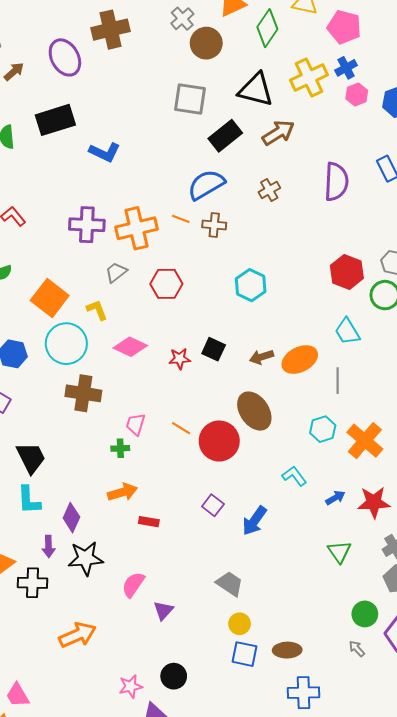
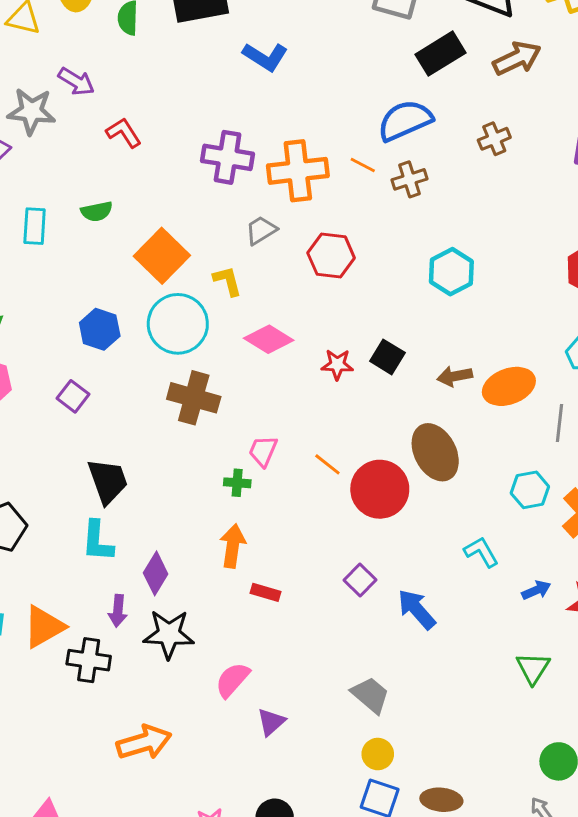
brown cross: (214, 225) -> (409, 179), turned -30
orange arrow: (122, 492) -> (233, 546), turned -72
blue arrow: (254, 521) -> (417, 609), turned 96

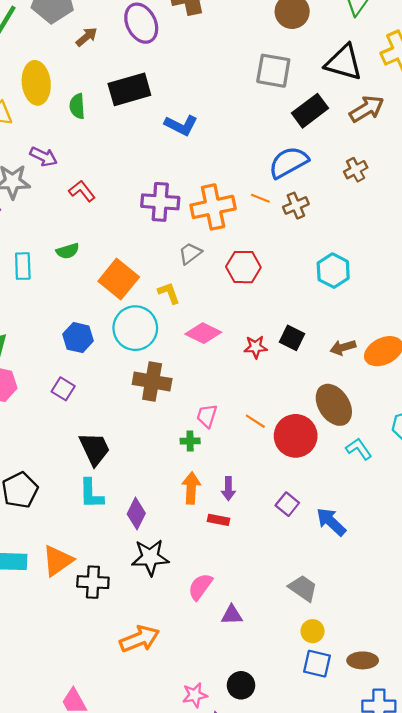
cyan L-shape: (481, 552) -> (359, 449), moved
purple arrow: (118, 611) -> (228, 489), moved
purple triangle: (271, 722) -> (232, 615), turned 45

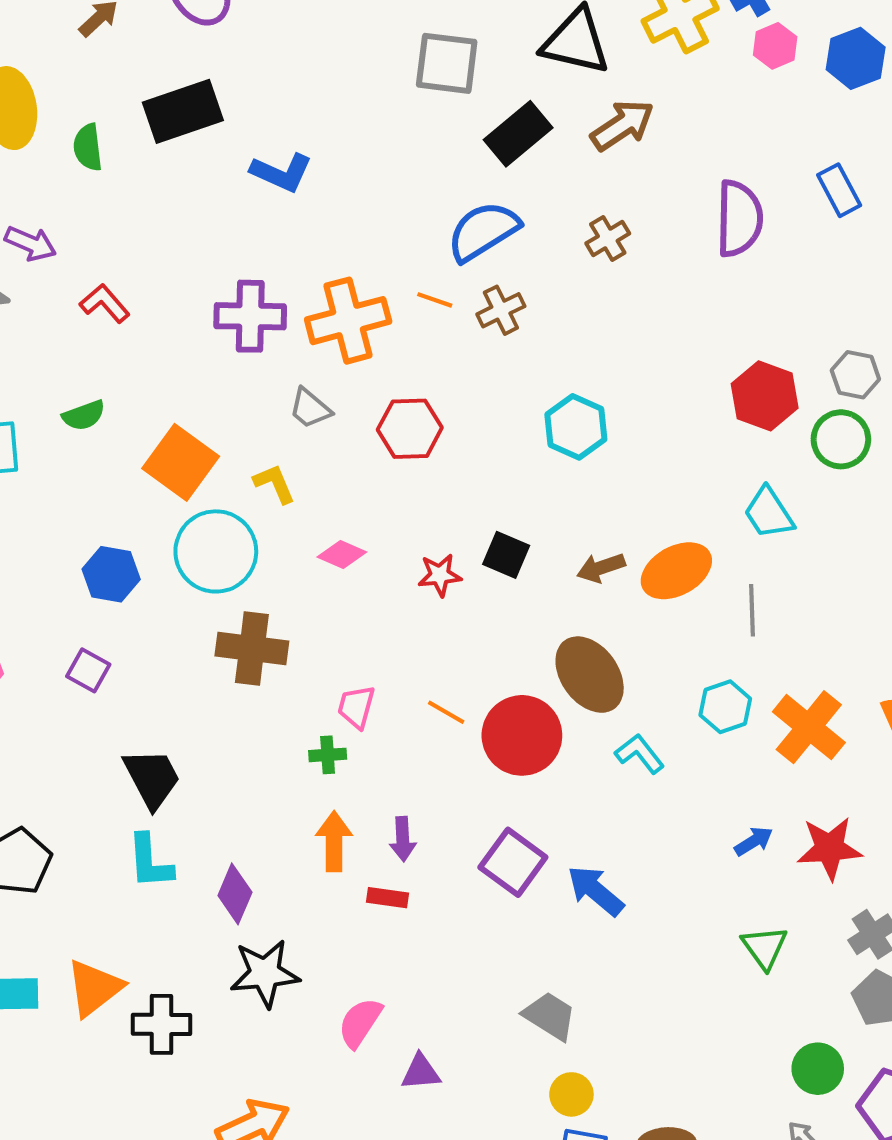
gray trapezoid: (190, 253) -> (310, 408), turned -100
pink diamond: (203, 333) -> (342, 554), size x0.7
purple square: (287, 504) -> (513, 862), size x1.5

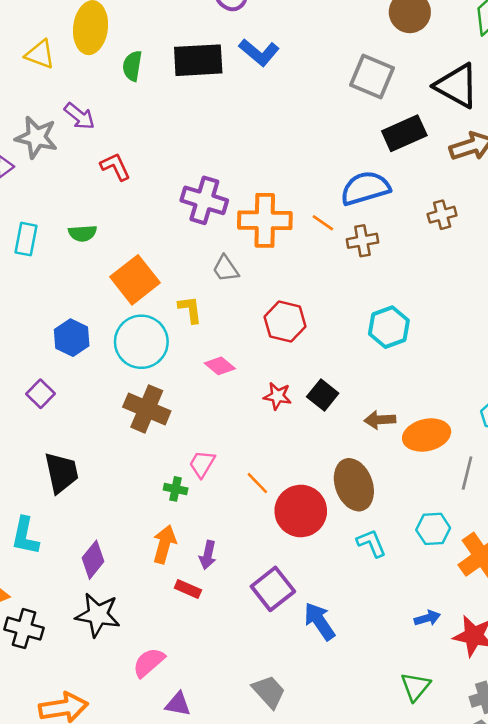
blue L-shape: (281, 173) -> (259, 52), moved
red hexagon: (410, 429) -> (285, 322), moved
cyan L-shape: (150, 862) -> (25, 536), moved

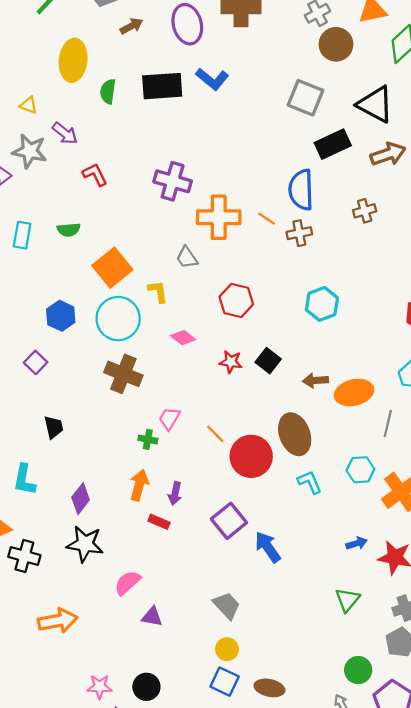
yellow triangle: (40, 54) -> (29, 105), moved, size x0.7
blue semicircle: (365, 188) -> (301, 190), turned -75
purple cross: (204, 200) -> (173, 181), moved
black trapezoid: (61, 473) -> (54, 427), size x0.7

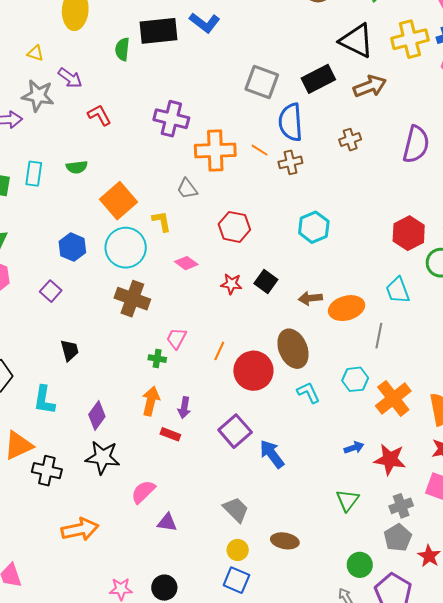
green semicircle: (108, 91) -> (122, 49), moved
gray square: (305, 98) -> (262, 82), moved
orange line: (215, 434) -> (219, 351), turned 72
brown ellipse: (269, 688) -> (285, 541), moved

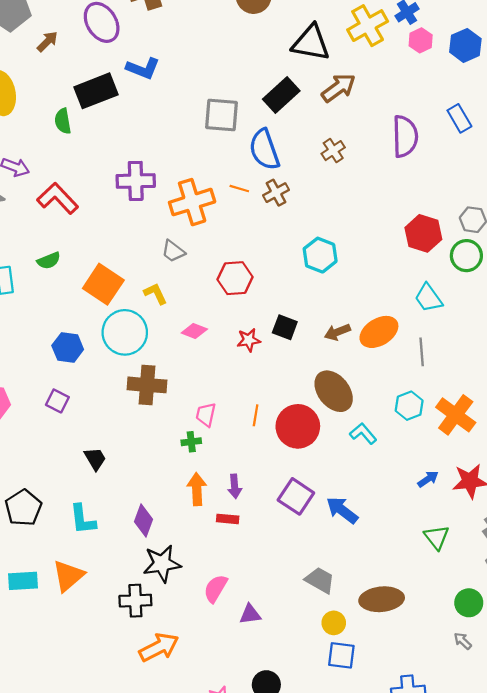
red L-shape: (99, 115) -> (58, 198), size x1.5
black cross: (47, 471) -> (135, 601), moved
brown ellipse: (285, 541) -> (382, 599), size x1.4

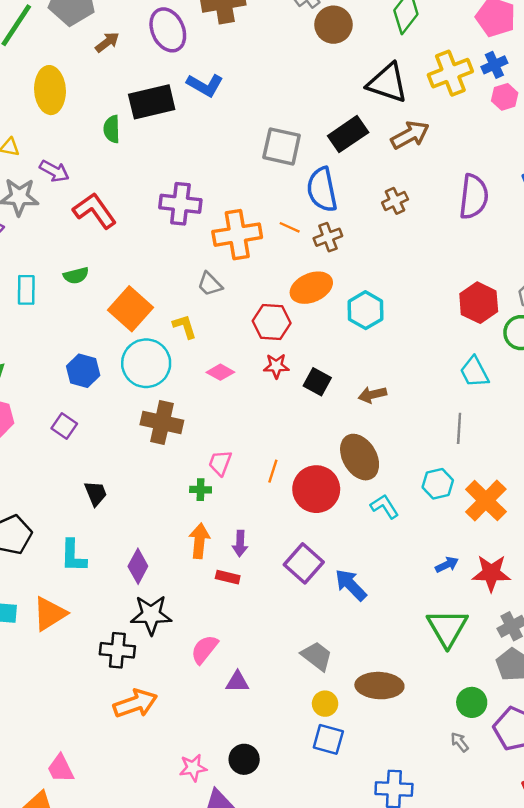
orange ellipse: (379, 332) -> (311, 288), moved
red star: (249, 340) -> (276, 366), moved
green triangle: (437, 537) -> (447, 628), size x1.5

